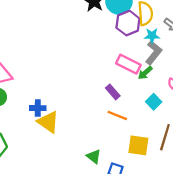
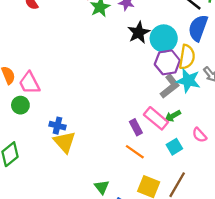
cyan star: (152, 36) -> (188, 81), size x1.5
gray L-shape: (154, 53) -> (170, 86), moved
pink rectangle: (128, 64) -> (156, 118), moved

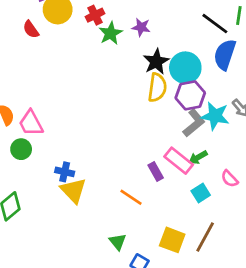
yellow semicircle: (187, 57) -> (157, 88), moved
orange line: (135, 152) -> (131, 197), moved

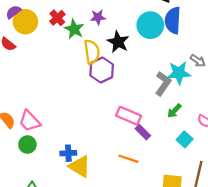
cyan circle: (185, 68) -> (150, 25), moved
yellow semicircle: (157, 88) -> (92, 52), moved
purple hexagon: (190, 95) -> (102, 70), moved
pink rectangle: (179, 161) -> (129, 116), moved

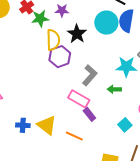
green star: (74, 29) -> (40, 18), turned 30
gray L-shape: (163, 84) -> (90, 75), moved
green arrow: (174, 111) -> (114, 89), moved, turned 40
yellow triangle: (80, 166) -> (47, 125), moved

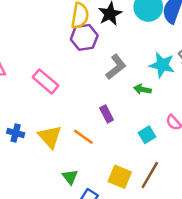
pink rectangle: (79, 99) -> (45, 81), moved
blue cross: (23, 125) -> (16, 133), moved
yellow triangle: (47, 125) -> (50, 137), moved

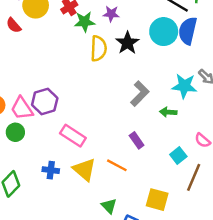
purple hexagon: (84, 37) -> (45, 102), moved
pink rectangle: (45, 81) -> (73, 136), moved
brown line: (150, 175) -> (194, 177), moved

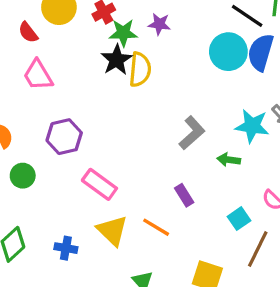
black star: (127, 43) -> (116, 60), moved
pink trapezoid: (22, 108) -> (38, 75), moved
blue cross: (51, 170) -> (66, 248), moved

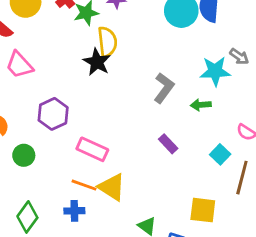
black star: (116, 60) -> (97, 62), moved
orange line: (156, 227) -> (84, 185), moved

